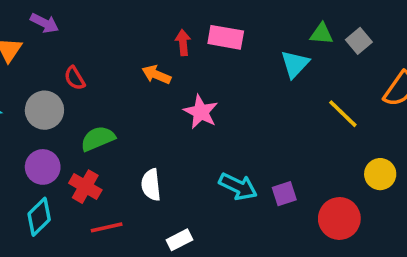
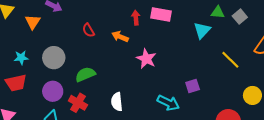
red semicircle: (75, 78) -> (88, 30), moved
purple square: (284, 194) -> (193, 86), moved

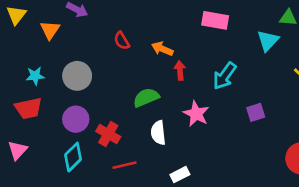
red arrow: (136, 18) -> (180, 70), moved
pink star: (146, 59) -> (196, 114), moved
green semicircle: (85, 74) -> (146, 98), moved
cyan arrow: (168, 103) -> (225, 76), moved, turned 100

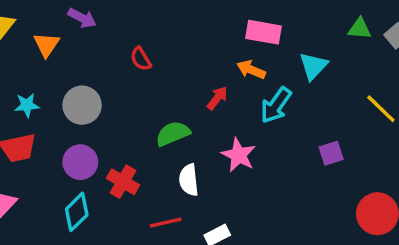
cyan triangle: (268, 41) -> (313, 66), moved
orange arrow: (162, 49) -> (251, 70), moved
red arrow: (180, 70) -> (217, 98), turned 42
purple square: (256, 112) -> (331, 153), moved
red line: (124, 165) -> (166, 223), moved

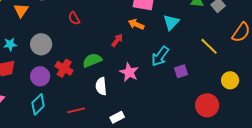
cyan arrow: (276, 105) -> (160, 56), moved
red cross: (123, 182) -> (64, 68), moved
red line: (166, 223) -> (76, 110), moved

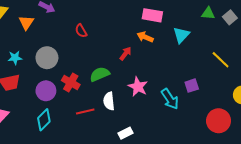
cyan arrow: (160, 56) -> (170, 99), moved, turned -70
red line: (76, 110) -> (85, 111), moved

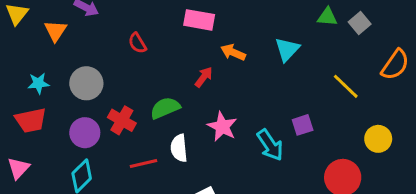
pink rectangle: (152, 15) -> (199, 20), moved

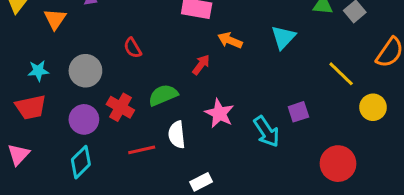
red semicircle: (137, 43) -> (133, 48), moved
yellow circle: (378, 139) -> (373, 107), moved

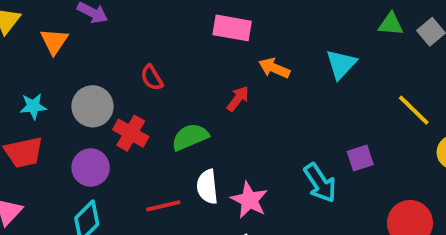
red cross: (120, 107) -> (131, 133), moved
pink star: (219, 113) -> (249, 200), moved

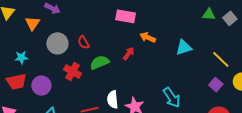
cyan triangle: (341, 64) -> (184, 47), moved, turned 30
gray circle: (92, 106) -> (57, 43), moved
green semicircle: (190, 137) -> (100, 62), moved
purple square: (360, 158) -> (216, 85), moved, turned -32
purple circle: (91, 168) -> (41, 86), moved

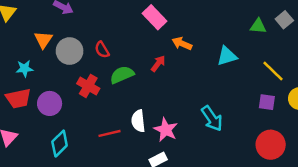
green triangle: (209, 14) -> (258, 26), moved
pink rectangle: (126, 16) -> (154, 17), turned 36
orange triangle: (32, 23) -> (43, 40), moved
purple square: (216, 85) -> (267, 102), turned -32

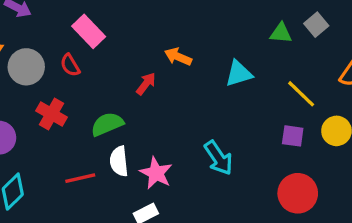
pink rectangle: (154, 17) -> (89, 31), moved
green semicircle: (122, 75) -> (107, 124), moved

